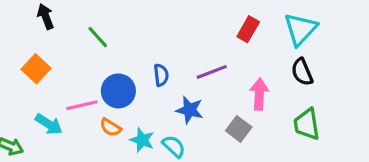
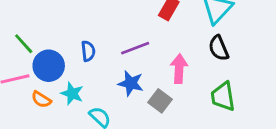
green line: (98, 37) -> (24, 44), moved
blue star: (190, 110) -> (131, 83), moved
cyan star: (142, 140) -> (72, 94), moved

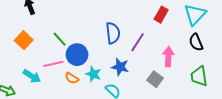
purple line: (135, 48) -> (138, 42), turned -36
blue semicircle: (88, 51) -> (113, 33), moved, size x1.5
blue star: (131, 83) -> (120, 67), moved

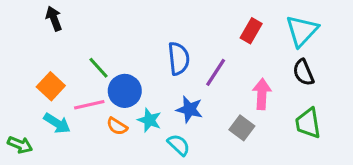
orange square: (24, 40) -> (51, 86), moved

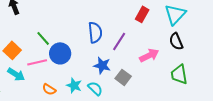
pink arrow: (262, 94) -> (149, 55), turned 60
cyan star: (149, 120) -> (74, 85), moved
orange semicircle: (117, 126) -> (49, 89), moved
gray square: (242, 128) -> (123, 77), moved

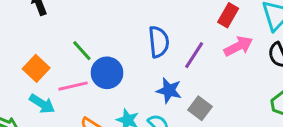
pink arrow: (149, 55) -> (238, 46), moved

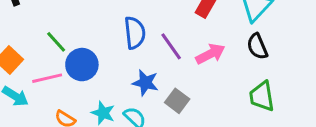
pink arrow: (238, 46) -> (210, 54), moved
purple line: (194, 55) -> (171, 46), turned -68

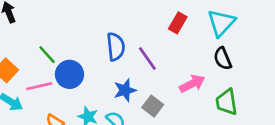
pink arrow: (210, 54) -> (192, 84), moved
blue star: (145, 83) -> (125, 90), turned -30

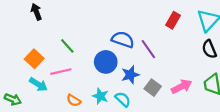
blue semicircle: (116, 47) -> (123, 40), turned -65
blue circle: (69, 74) -> (106, 62), moved
pink arrow: (192, 84) -> (182, 87), moved

